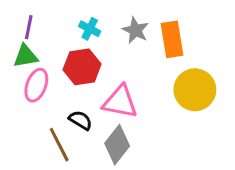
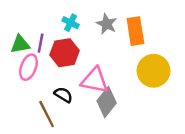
purple line: (29, 27) -> (41, 43), moved
gray diamond: (117, 145) -> (107, 102), moved

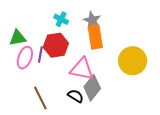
orange rectangle: (135, 31) -> (95, 37), moved
purple line: (41, 43) -> (40, 55), moved
black semicircle: (63, 95) -> (76, 96), moved

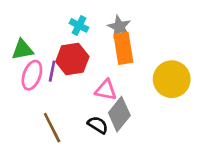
pink triangle: (82, 69) -> (106, 90), size x0.7

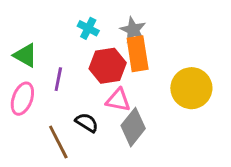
green triangle: (23, 50) -> (25, 55), turned 40
red hexagon: (72, 59) -> (108, 66), moved
pink ellipse: (32, 75) -> (22, 99), moved
black semicircle: (98, 125) -> (87, 123), moved

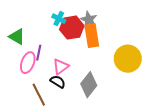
red hexagon: (108, 66) -> (72, 28), moved
pink ellipse: (22, 99) -> (28, 63), moved
pink triangle: (118, 100) -> (61, 67), moved, turned -48

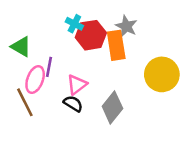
gray star: (89, 20) -> (126, 26), moved
brown line: (39, 95) -> (25, 102), moved

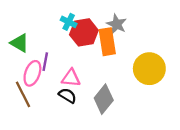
pink triangle: (77, 85) -> (71, 78), turned 42

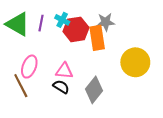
gray star: (117, 24) -> (106, 22), turned -30
green triangle: (20, 43) -> (18, 24), moved, size x1.4
purple line: (45, 62) -> (41, 23), moved

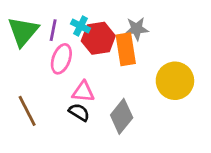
green triangle: (18, 24) -> (23, 31), turned 40
pink ellipse: (29, 67) -> (61, 59), moved

